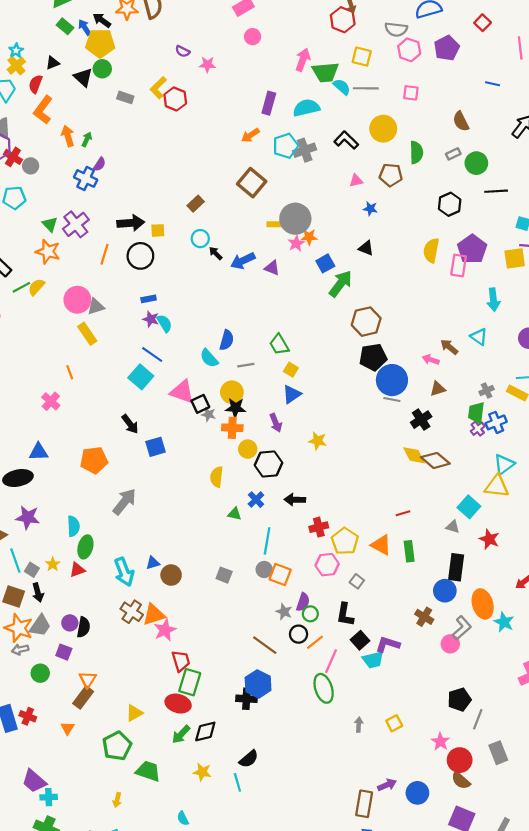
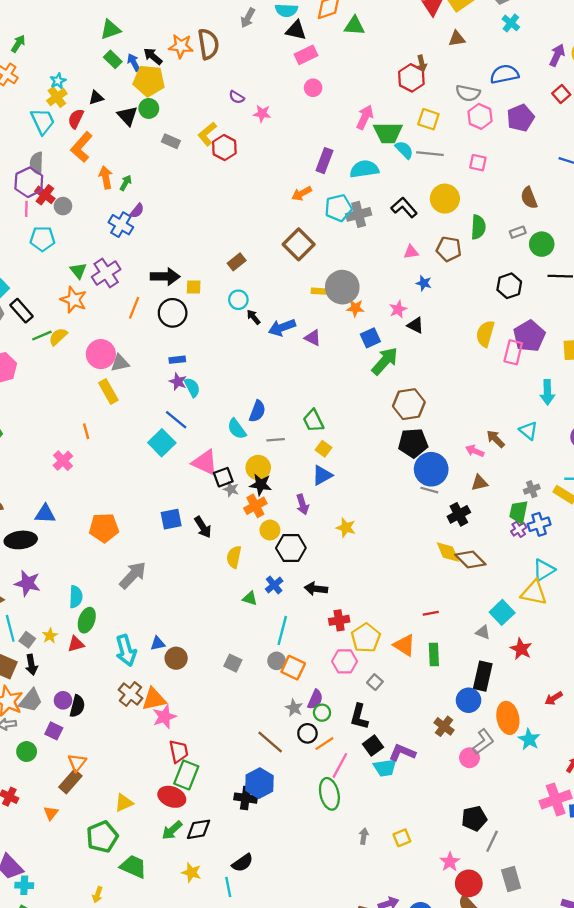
pink star: (296, 243) -> (398, 309), moved
black arrow: (130, 424) -> (203, 527), moved
orange cross: (232, 428) -> (255, 506), turned -36

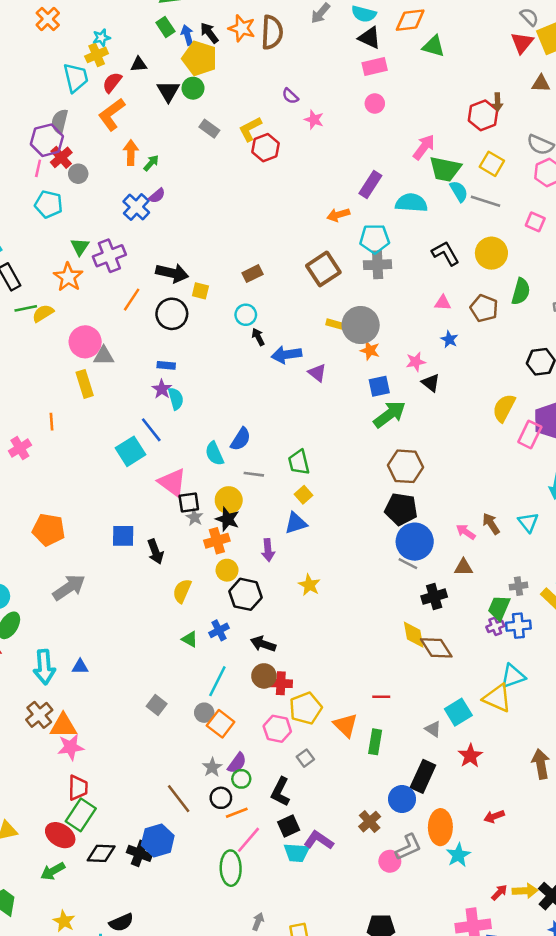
gray cross: (359, 214) -> (378, 265), moved
brown circle: (176, 658) -> (264, 676), moved
black diamond: (198, 829) -> (101, 853), moved

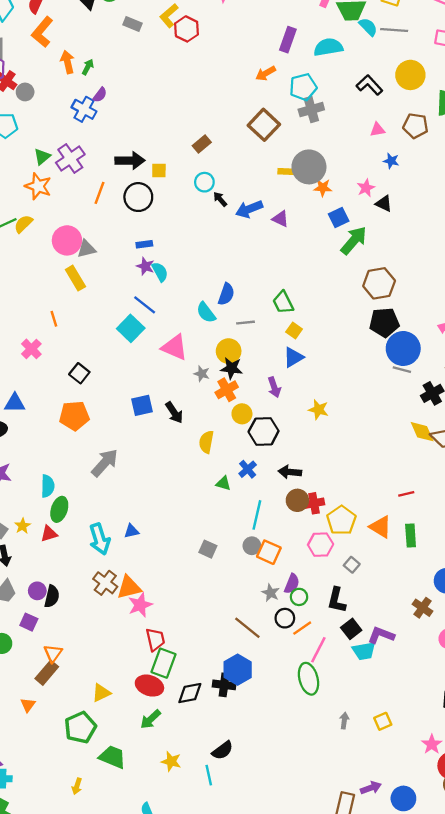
green triangle: (80, 247) -> (42, 157), turned 30
black square: (189, 503) -> (79, 373), moved, turned -30

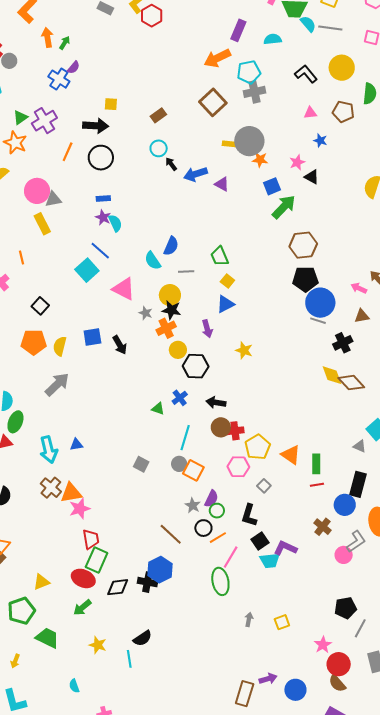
cyan semicircle: (328, 47) -> (273, 39), size x0.7
orange arrow: (266, 73) -> (217, 58), size x1.5
yellow square: (159, 170) -> (111, 104), moved
yellow semicircle: (206, 442) -> (60, 346), moved
red line: (406, 494) -> (317, 485), moved

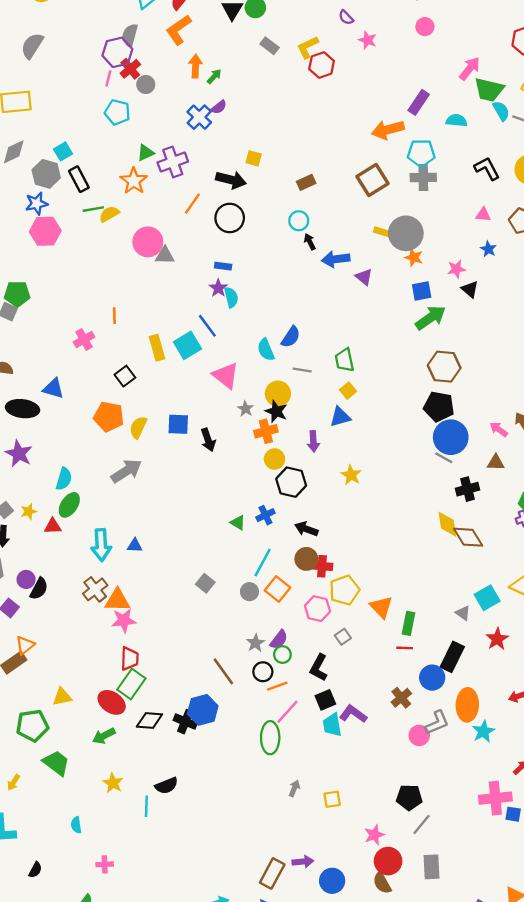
yellow rectangle: (42, 224) -> (157, 348), moved
orange square: (193, 470) -> (277, 589), moved
cyan trapezoid: (270, 561) -> (332, 725), turned 75

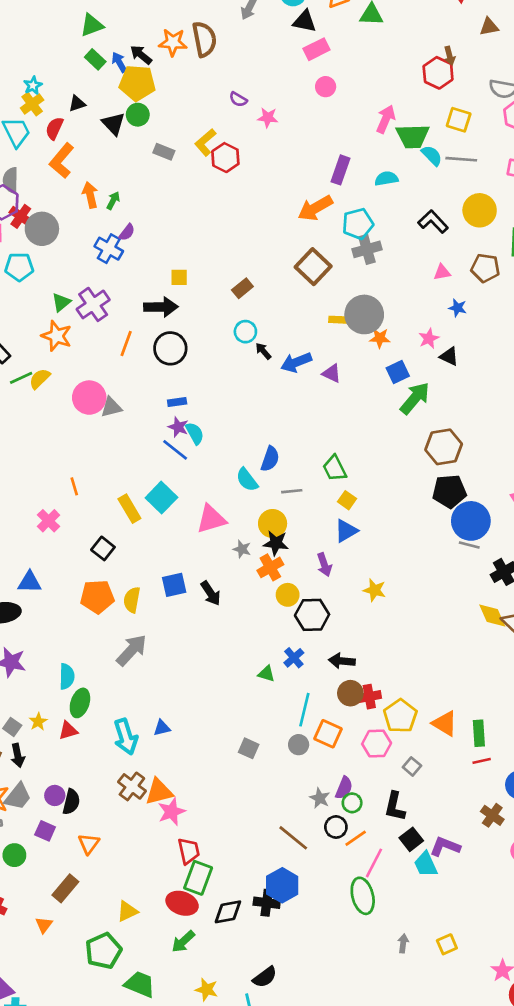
gray circle: (146, 84) -> (42, 229), size x1.6
blue line: (207, 326) -> (175, 450), moved
pink triangle: (226, 376) -> (211, 519), turned -40
orange triangle: (25, 645) -> (89, 844), moved

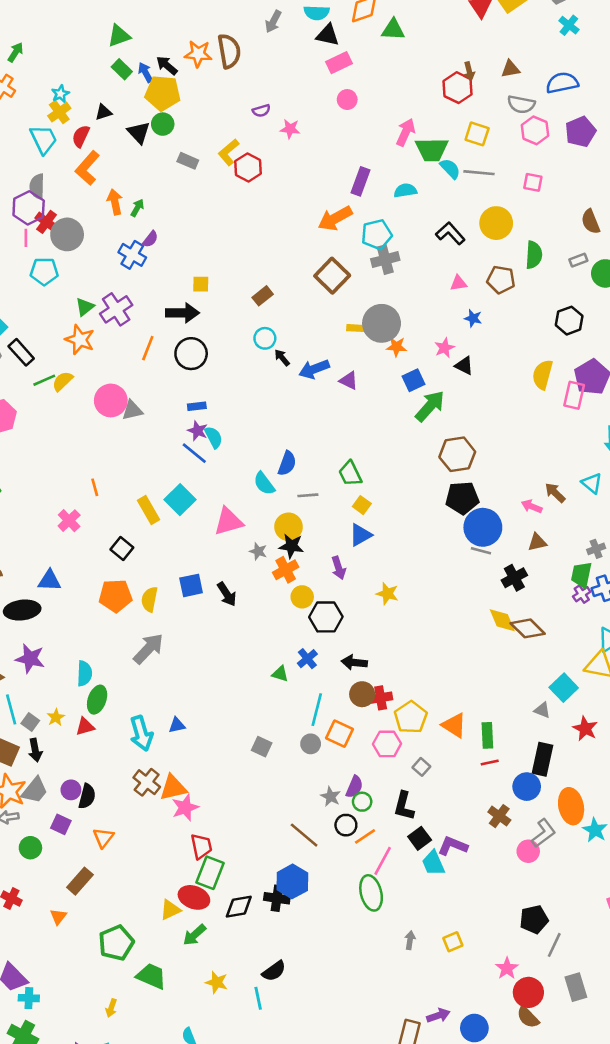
brown triangle: (489, 27) -> (510, 69), moved
purple semicircle: (238, 99) -> (261, 111), turned -48
yellow triangle: (127, 911) -> (170, 910), moved

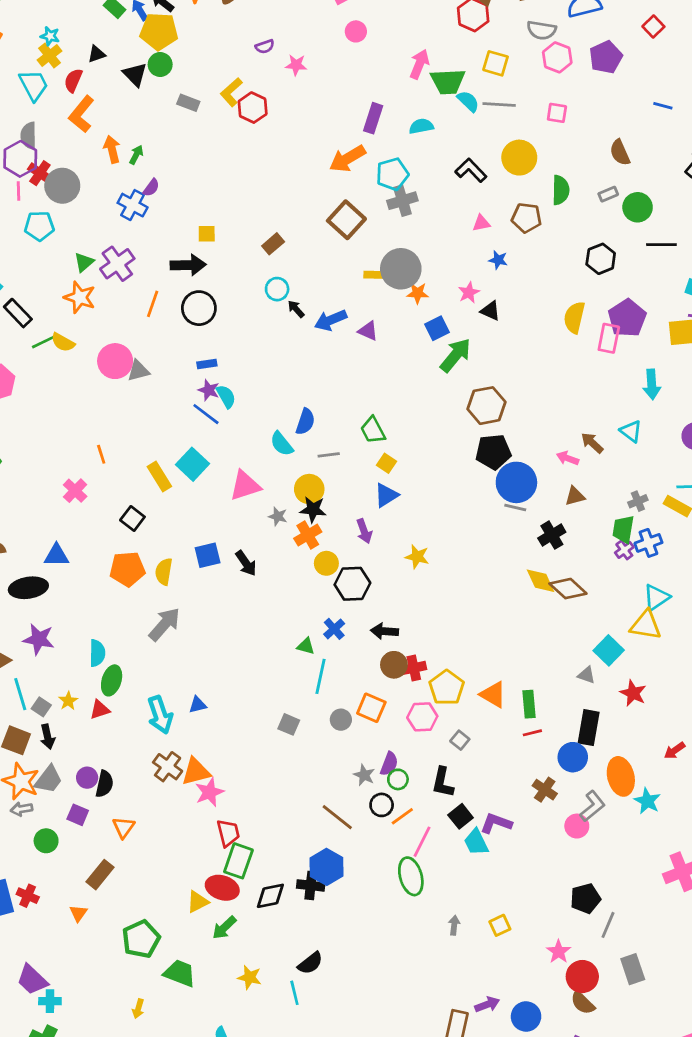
cyan star: (60, 94) -> (50, 36), turned -30
yellow semicircle: (63, 381) -> (63, 342), turned -105
cyan line: (317, 710) -> (320, 676), moved

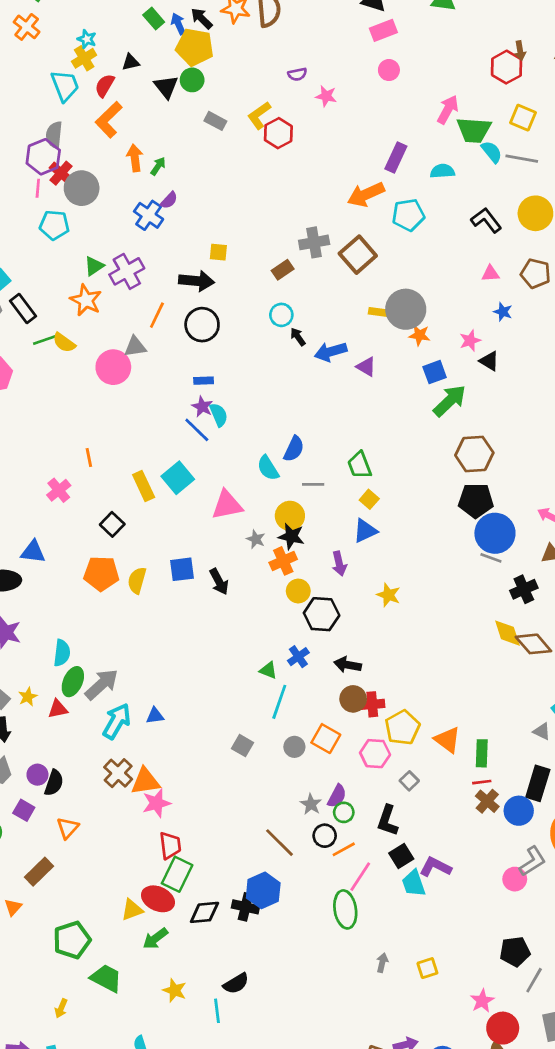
gray cross: (402, 201) -> (314, 242), moved
gray triangle: (138, 371) -> (135, 347), moved
gray arrow: (164, 624) -> (102, 684), moved
cyan arrow: (160, 715) -> (117, 721), turned -138
brown cross: (545, 790) -> (487, 801), moved

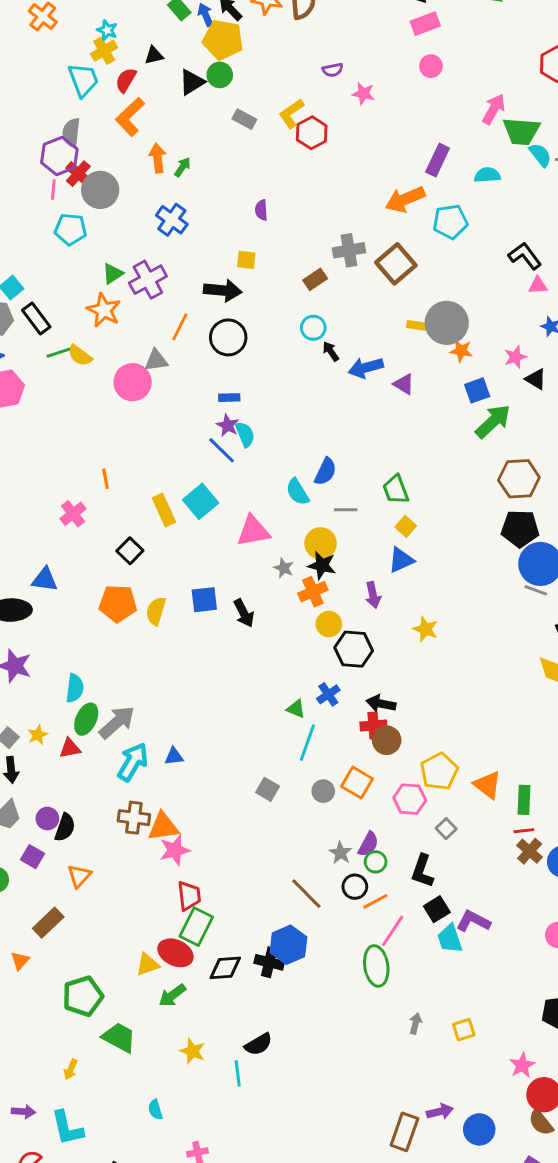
black triangle: (166, 87) -> (192, 82), turned 36
purple semicircle: (169, 200) -> (261, 210), moved, turned 132
black L-shape: (486, 220) -> (525, 256), moved
red cross: (372, 704) -> (374, 726), moved
brown cross: (118, 773) -> (134, 818), turned -36

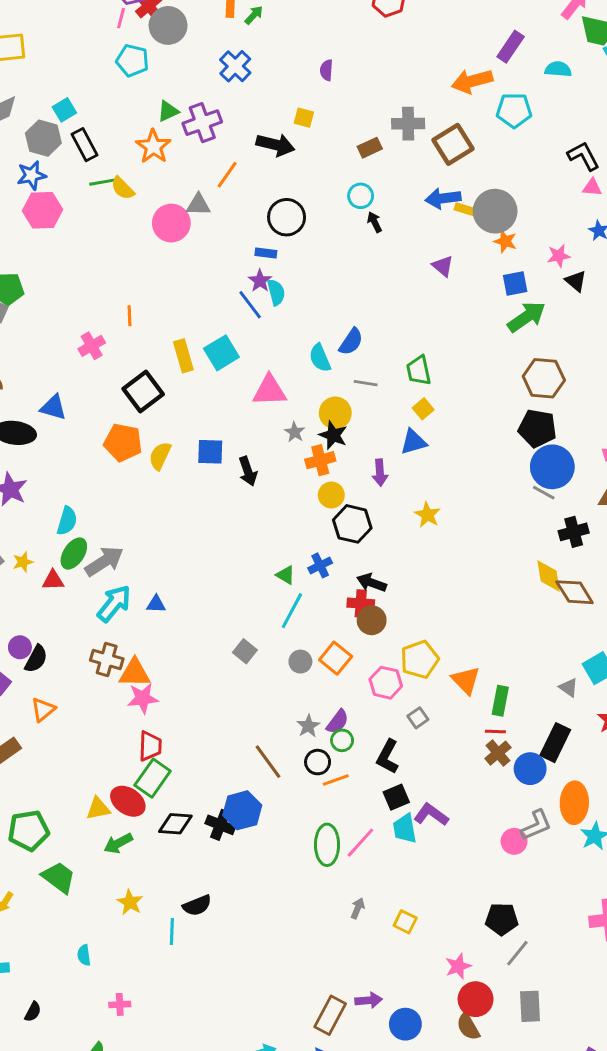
black circle: (228, 337) -> (287, 217), moved
blue arrow: (366, 368) -> (443, 198), moved
black square: (130, 551) -> (143, 392), size x1.5
pink line: (393, 931) -> (360, 843), moved
yellow square: (464, 1030) -> (405, 922), turned 35

